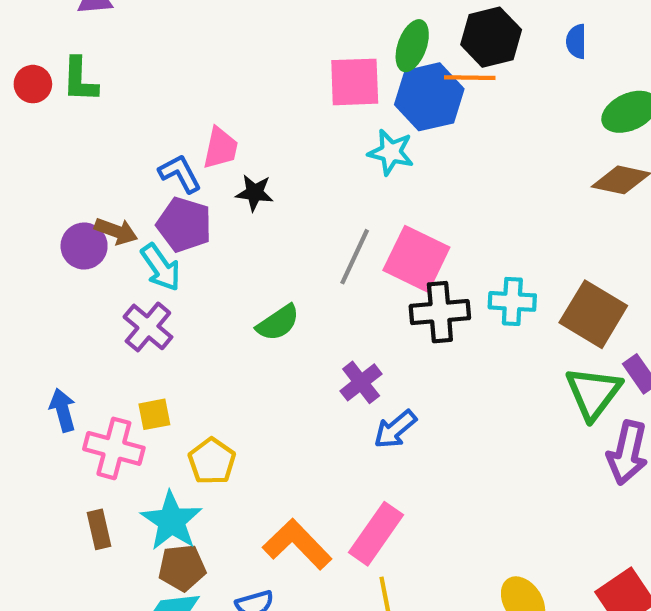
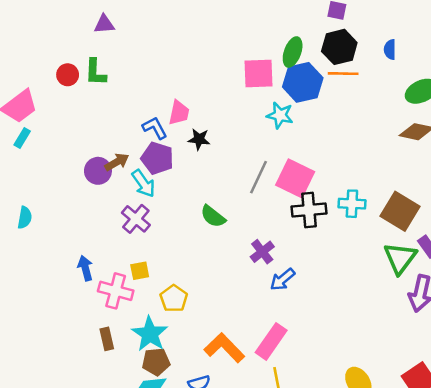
orange line: (470, 78) -> (343, 74), moved
brown arrow: (116, 231) -> (117, 162), turned -50
green semicircle: (278, 323) -> (213, 216), turned 72

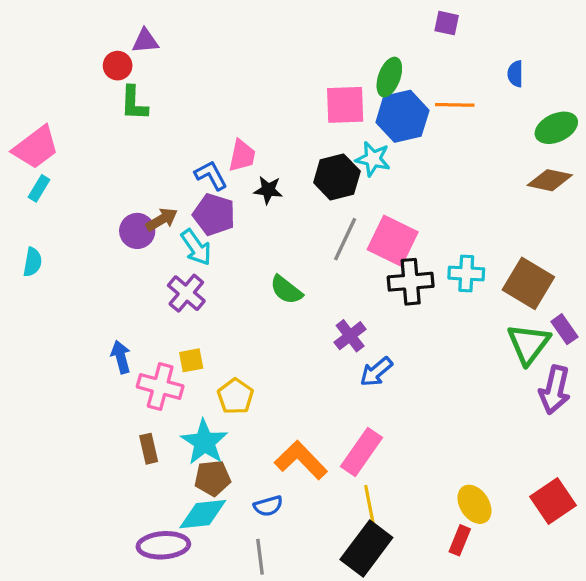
black hexagon: (339, 47) -> (337, 177), moved
red circle: (68, 75) -> (118, 66), moved
cyan semicircle: (25, 218) -> (32, 262), moved

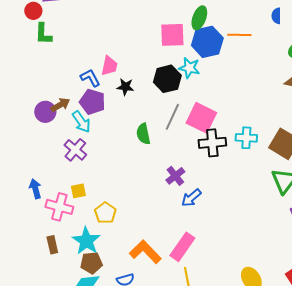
green semicircle: (286, 290) -> (143, 134), moved, turned 40

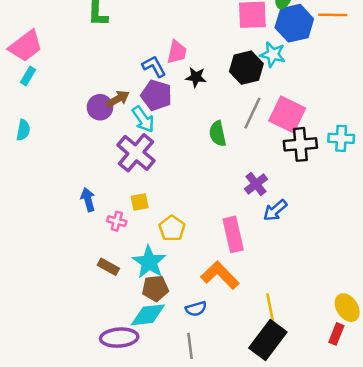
purple cross: (75, 150) -> (136, 153), size x1.4
pink cross: (59, 207) -> (117, 221), size x0.6
brown rectangle: (52, 245) -> (108, 267), turned -48
pink rectangle: (182, 247) -> (233, 234), moved, turned -48

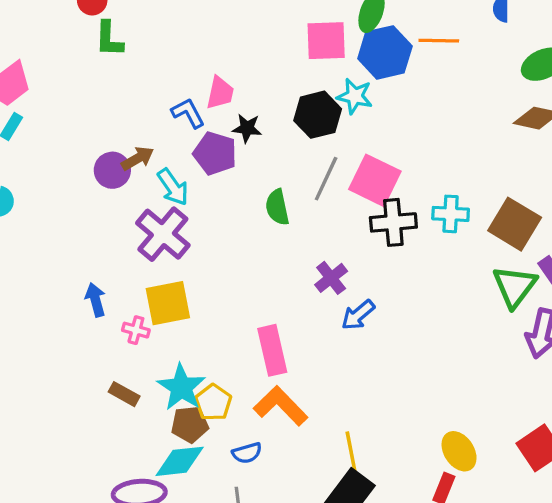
purple pentagon: (156, 95) -> (215, 153), moved
yellow square: (140, 202) -> (168, 303), size x1.8
yellow pentagon: (172, 228) -> (213, 402), moved
pink rectangle: (233, 234) -> (272, 350), moved

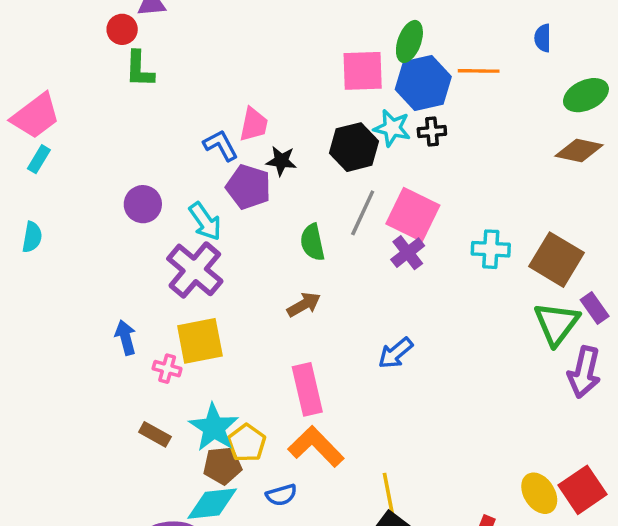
brown arrow: (138, 158) -> (304, 305), moved
black cross: (393, 222) -> (432, 131), moved, size x0.6
purple cross: (331, 278) -> (408, 253), moved
yellow ellipse: (459, 451) -> (539, 493), moved

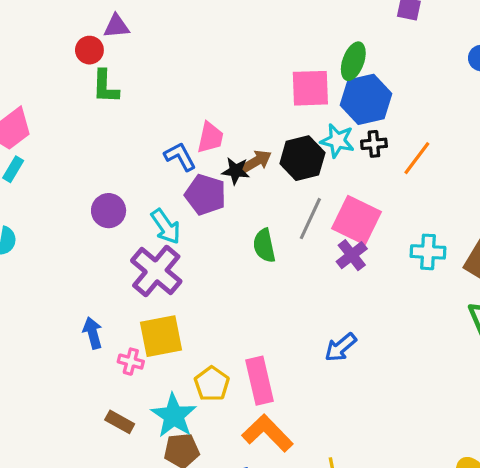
orange line: (479, 71) -> (417, 158), moved, turned -54
brown arrow: (304, 305) -> (256, 161), moved
yellow pentagon: (247, 443) -> (212, 384), moved

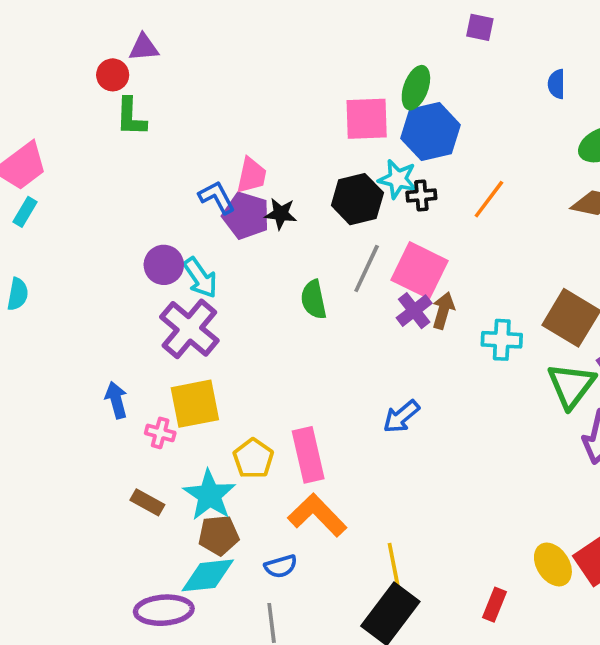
black cross: (374, 144) -> (421, 195), moved
brown arrow: (256, 161) -> (443, 311), moved, turned -44
purple pentagon: (205, 195) -> (246, 216), moved
purple circle: (109, 211) -> (164, 265), moved
cyan cross: (428, 252) -> (502, 340), moved

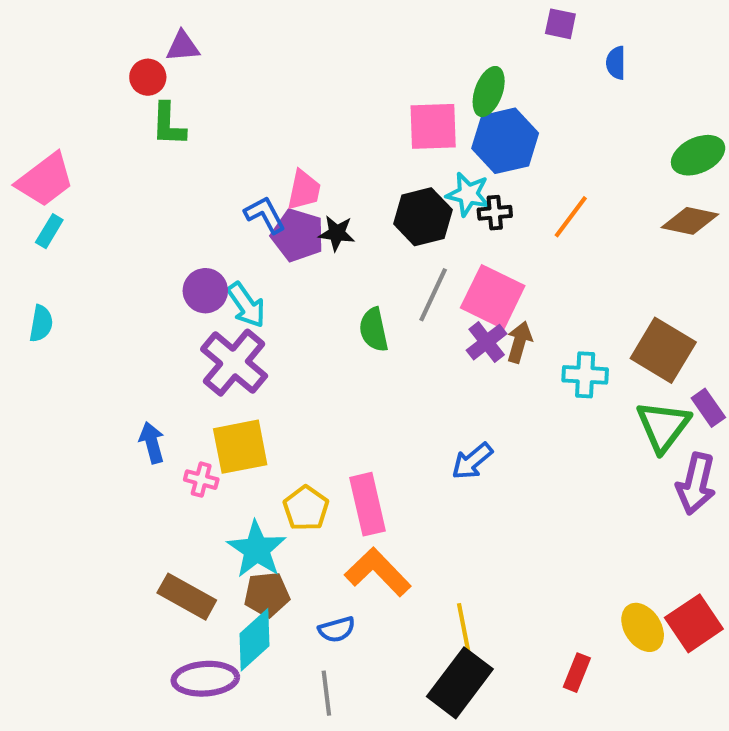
blue semicircle: (557, 84) -> (616, 63), moved
brown rectangle: (147, 502) -> (187, 597), moved, size x1.5
cyan diamond: (208, 575) -> (255, 640), turned -36

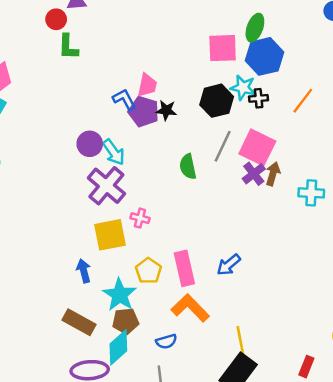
blue arrow: (152, 443) -> (84, 271), moved
blue arrow: (472, 461) -> (229, 265), moved
pink cross: (201, 480) -> (140, 218), moved

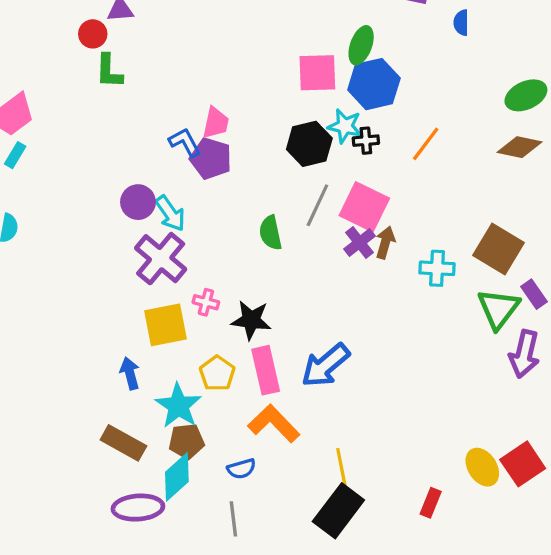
black star: (166, 110) -> (251, 320), moved, size x1.4
blue arrow: (229, 265) -> (325, 365), size x1.5

